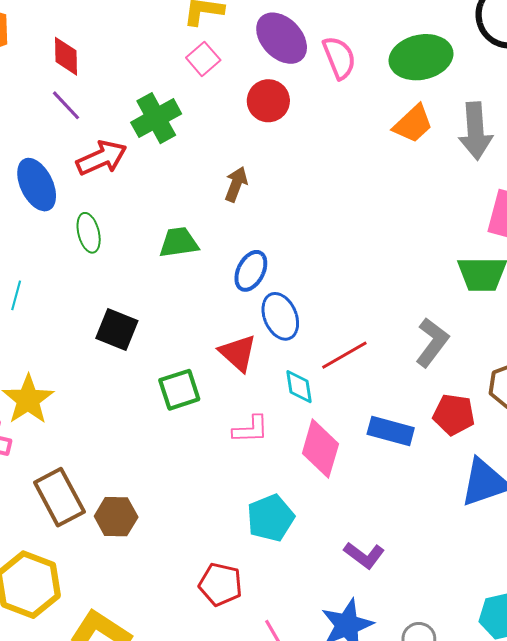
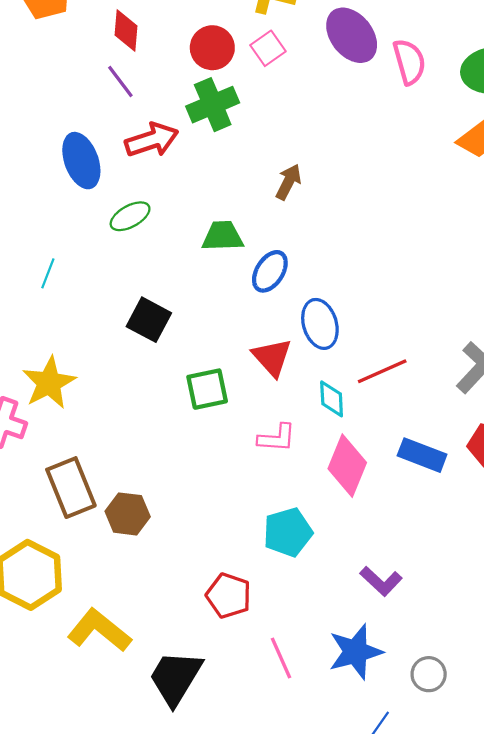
red circle: (268, 101) -> (212, 48), moved
green ellipse: (89, 233) -> (130, 216), turned 69
blue ellipse: (251, 271) -> (270, 271), moved

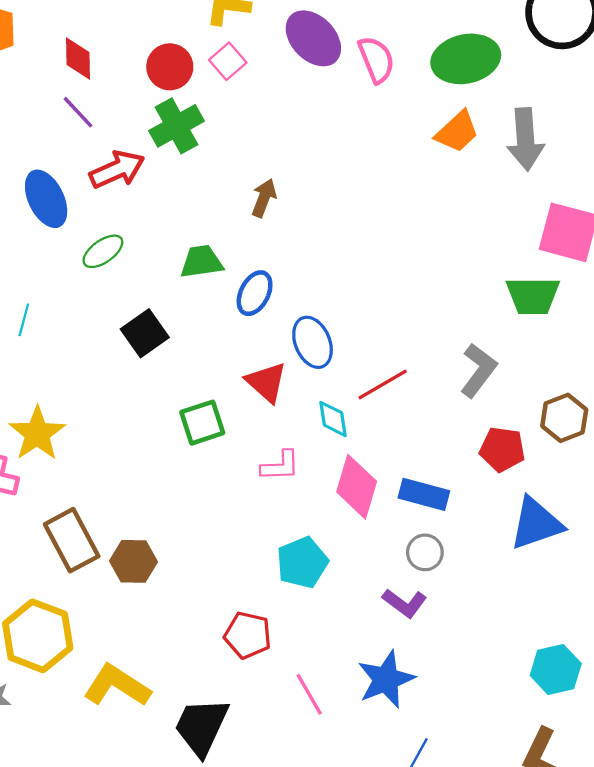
black square: (149, 320) -> (145, 333), moved, turned 33
blue rectangle: (422, 455) -> (424, 494), moved
gray circle: (429, 674) -> (425, 552), moved

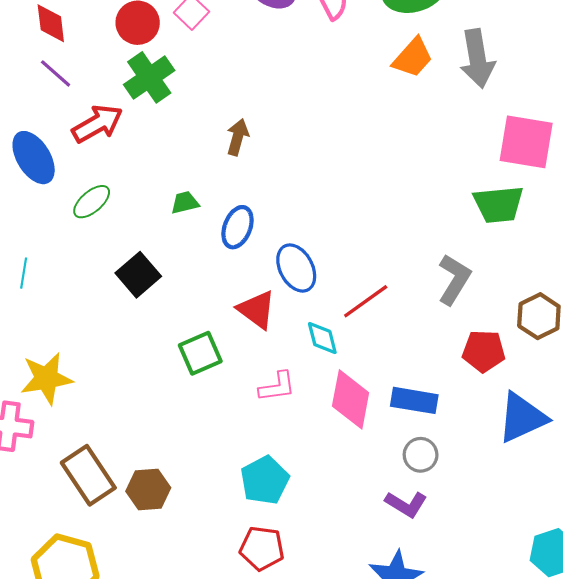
green trapezoid: (201, 262) -> (185, 203), size x0.7
yellow star: (37, 434) -> (46, 378), turned 30
cyan pentagon: (302, 563) -> (265, 480), moved

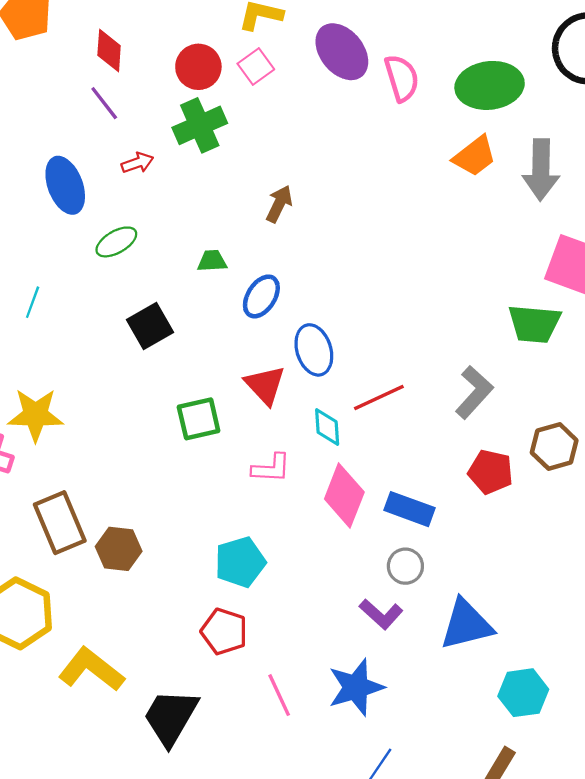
red arrow: (97, 124) -> (137, 163), size x0.6
blue triangle: (522, 418) -> (466, 625), moved

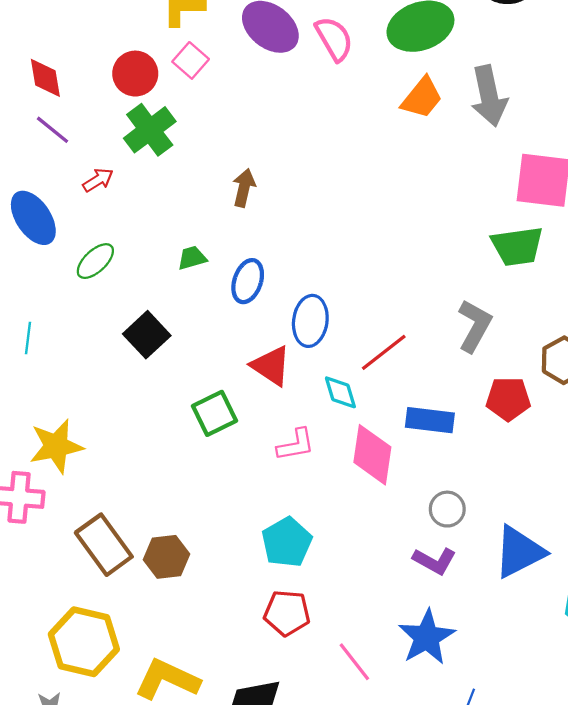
blue ellipse: (314, 350) -> (310, 321), turned 39
blue rectangle: (410, 509) -> (430, 420), moved

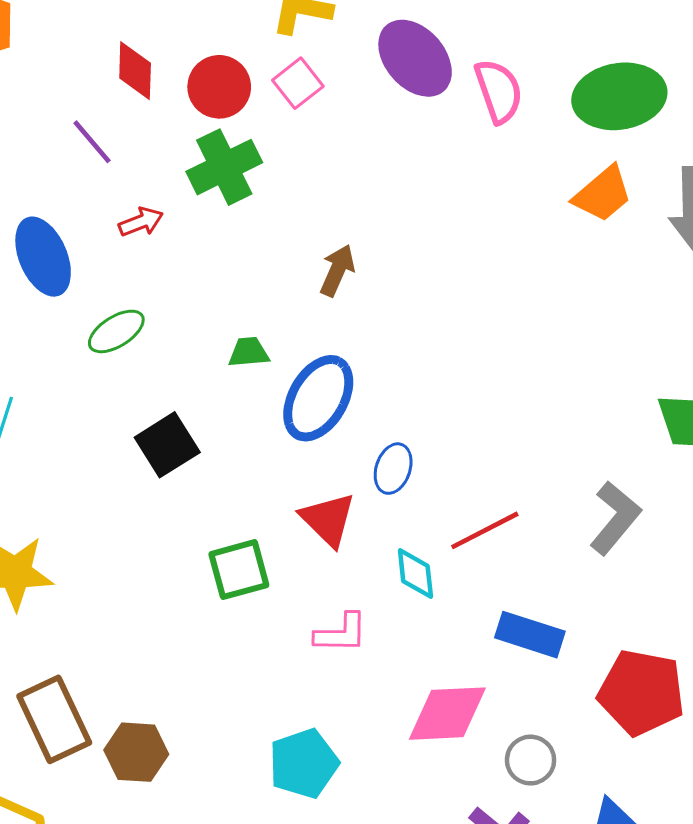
red diamond: (45, 78) -> (135, 71), moved
blue ellipse: (248, 281) -> (318, 398), size x1.4
blue ellipse: (310, 321) -> (393, 469), size x0.7
red pentagon: (508, 399) -> (641, 692), moved, size x1.4
pink diamond: (372, 455) -> (447, 714), moved, turned 68

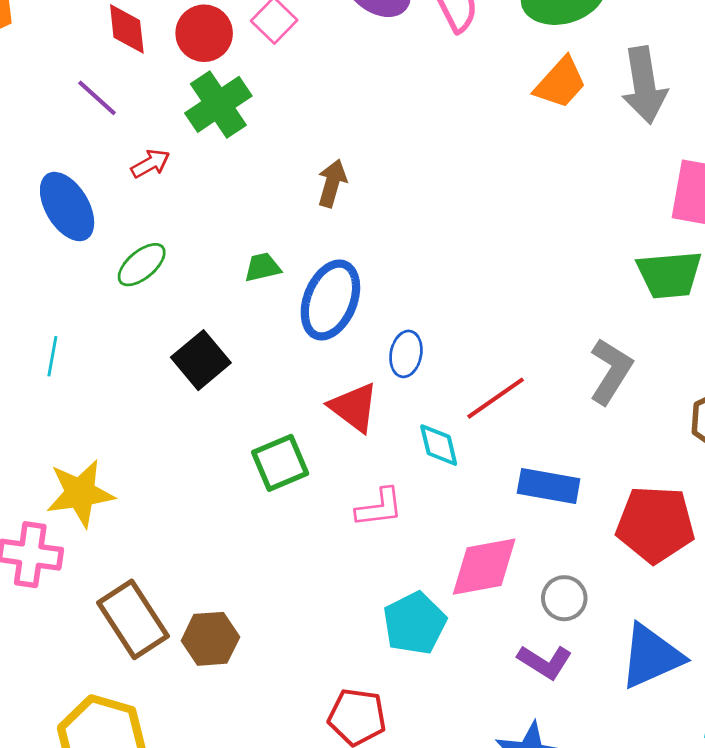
cyan pentagon: (304, 763) -> (415, 623), moved

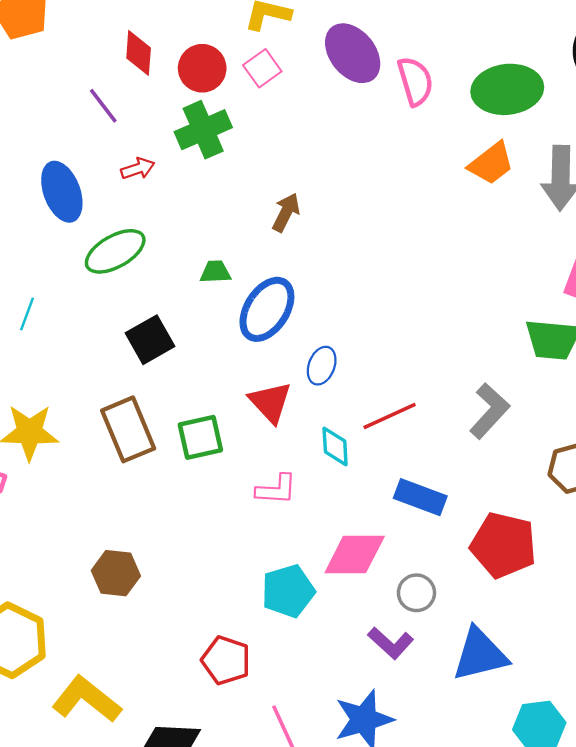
green ellipse: (142, 265) -> (115, 251), size x1.4
brown rectangle: (133, 619) -> (128, 429), moved

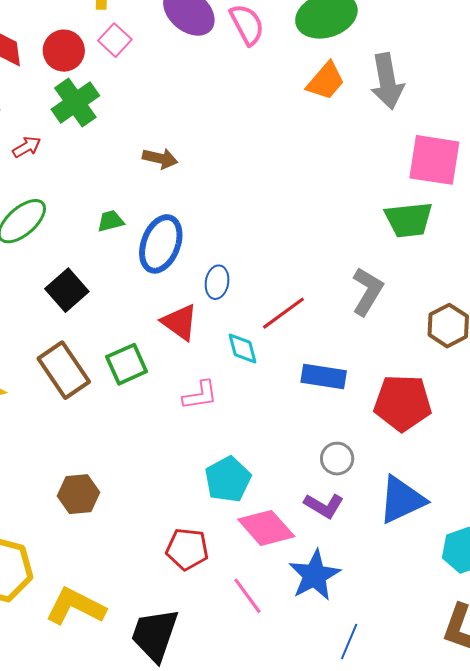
brown arrow: (286, 212) -> (160, 158), turned 88
pink diamond: (355, 555) -> (266, 528), moved, turned 60

